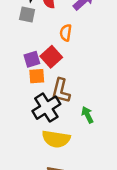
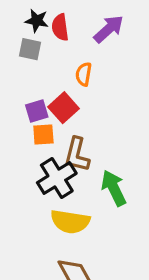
green arrow: (87, 115) -> (114, 188), size x1.5

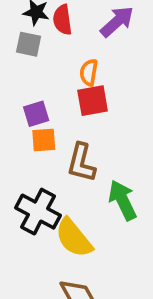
red square: (64, 108) -> (93, 101), moved, turned 32
black cross: (57, 178) -> (38, 212), moved, turned -30
yellow semicircle: (70, 222) -> (74, 238), turned 42

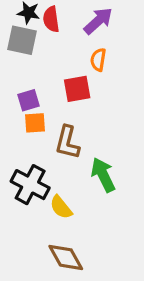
gray square: (29, 44) -> (22, 40), size x1.4
orange semicircle: (89, 72) -> (98, 60), moved
yellow semicircle: (74, 238) -> (61, 207), size x0.7

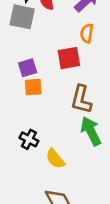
brown L-shape: (67, 142) -> (81, 99), moved
black cross: (30, 185) -> (29, 139), size x0.6

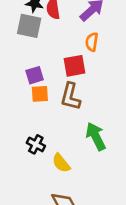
brown L-shape: (81, 99) -> (70, 96), moved

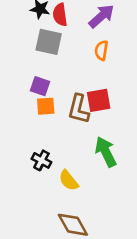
gray square: (29, 26) -> (49, 42), moved
red square: (74, 66) -> (99, 100), moved
purple square: (35, 75) -> (40, 86), turned 36

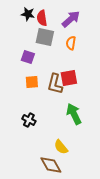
gray square: (49, 42) -> (45, 37), moved
purple square: (40, 86) -> (28, 57), moved
yellow semicircle: (69, 180) -> (61, 147), moved

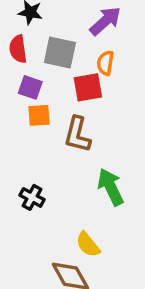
red semicircle: (42, 18) -> (18, 49), moved
red square: (69, 78) -> (88, 87), moved
orange square: (32, 82) -> (39, 115), moved

